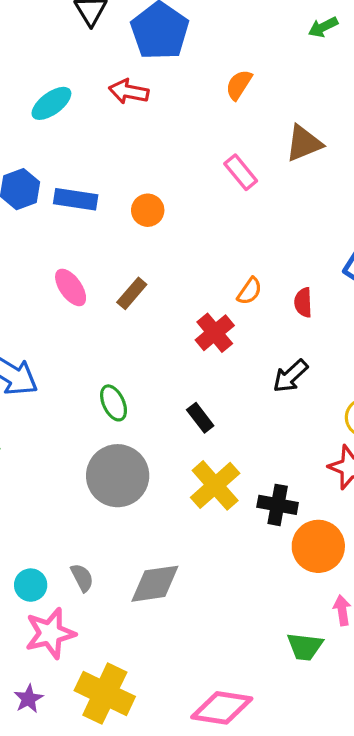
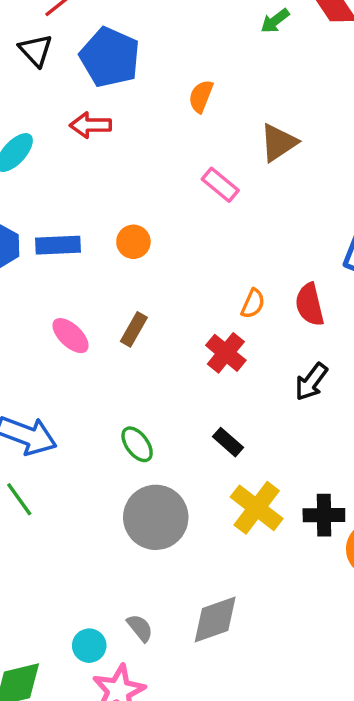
red semicircle: (303, 302) -> (310, 305), size x1.4

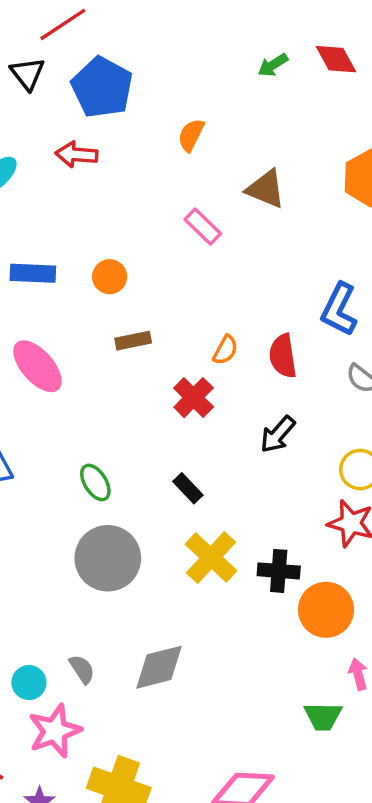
brown triangle: (279, 143) -> (266, 189), turned 51
brown rectangle: (134, 329) -> (133, 341), moved, turned 44
pink ellipse: (71, 336) -> (37, 366), size x1.4

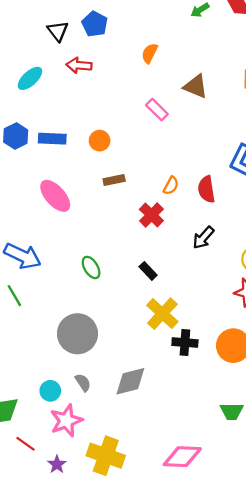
black triangle: (28, 74) -> (58, 31), moved
blue pentagon: (102, 87) -> (95, 24), size x0.7
gray circle: (108, 558) -> (77, 334), moved
black cross: (279, 571) -> (185, 343), moved

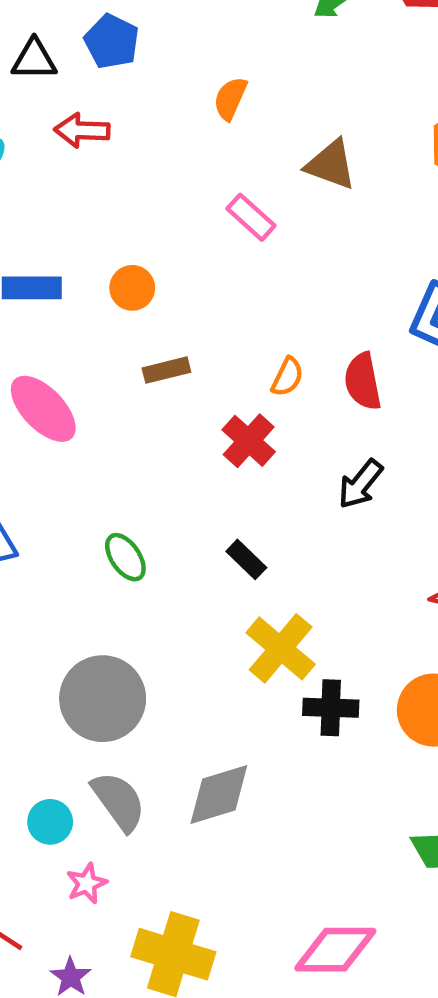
black triangle: (58, 31) -> (34, 60), turned -50
gray semicircle: (83, 382) -> (119, 801), size x1.6
pink star: (66, 421) -> (87, 883), size x0.6

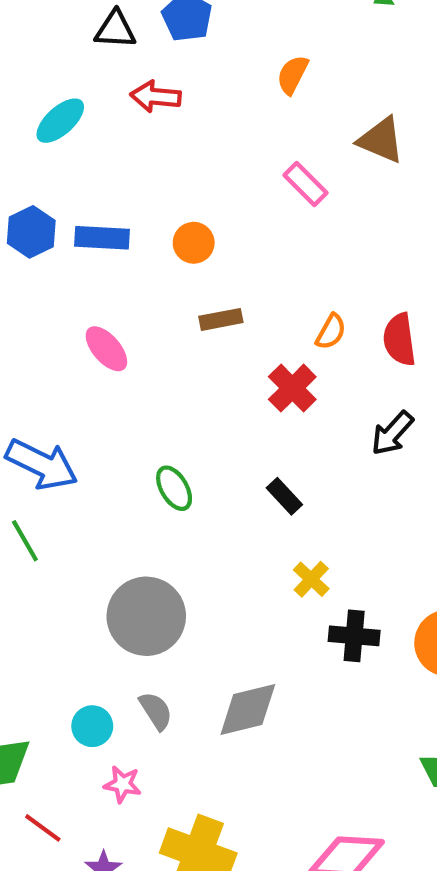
pink ellipse: (43, 409) -> (106, 349), size x0.7
yellow cross: (281, 648) -> (311, 579), size x0.6
gray semicircle: (119, 801) -> (156, 711), size x0.7
pink star: (87, 883) -> (123, 784), turned 30

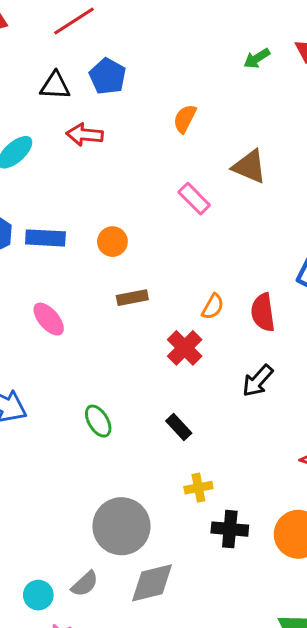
yellow cross: (311, 579) -> (198, 488), turned 36
gray circle: (146, 616) -> (121, 526), moved
gray semicircle: (156, 711) -> (85, 584), turned 80

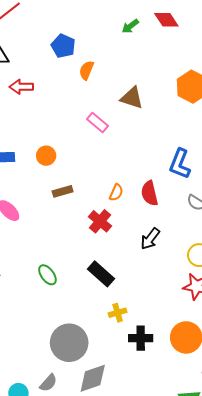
blue pentagon: (108, 76) -> (63, 46), moved
black rectangle: (179, 427) -> (101, 274), size x1.5

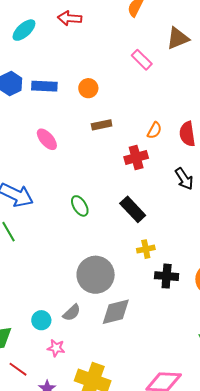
brown triangle: (132, 98) -> (178, 38), turned -45
red cross: (100, 221) -> (136, 158), turned 30
black arrow: (150, 239) -> (184, 179), turned -75

